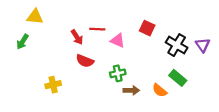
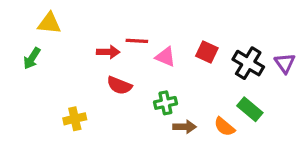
red square: (147, 28) -> (207, 52), moved
red arrow: (77, 37) -> (108, 52), turned -56

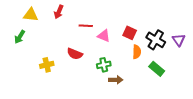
red arrow: (108, 52) -> (59, 12), moved, turned 112
yellow cross: (75, 119) -> (47, 65), moved
orange semicircle: (224, 127) -> (137, 52), moved, turned -128

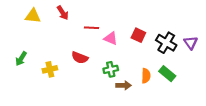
red arrow: (59, 12) -> (63, 13), turned -56
green arrow: (20, 37) -> (21, 59), moved
orange semicircle: (137, 52) -> (146, 76), moved

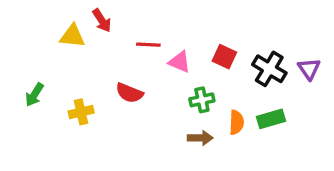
yellow triangle: (33, 16) -> (72, 36), moved
green cross: (111, 69) -> (202, 100), moved
green rectangle: (167, 74) -> (271, 119), turned -56

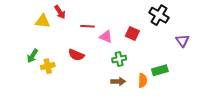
black cross: (269, 69) -> (159, 15), moved
green arrow: (34, 95) -> (32, 56), moved
orange semicircle: (236, 122) -> (143, 80), moved

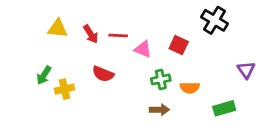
red arrow: (60, 12) -> (91, 34), moved
purple triangle: (182, 41) -> (246, 70), moved
green rectangle: (160, 70) -> (224, 108), moved
orange semicircle: (143, 80) -> (190, 88), moved, turned 88

